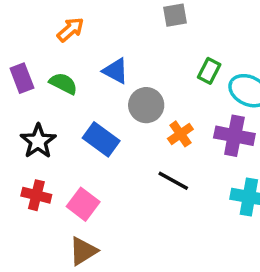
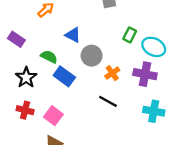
purple rectangle: (22, 78) -> (16, 39), turned -35
green semicircle: (63, 84) -> (49, 57), moved

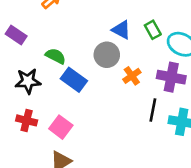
blue triangle: (73, 35) -> (121, 30), moved
green rectangle: (130, 35) -> (153, 30), turned -56
black star: (26, 77) -> (28, 81), turned 30
black line: (108, 101) -> (153, 110), moved, turned 72

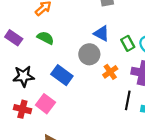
green rectangle: (153, 30) -> (128, 43), moved
green semicircle: (56, 56) -> (45, 38), moved
pink square: (61, 127) -> (45, 104), moved

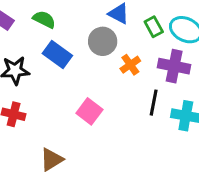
blue rectangle: (62, 75) -> (57, 54), moved
pink square: (45, 104) -> (89, 111), moved

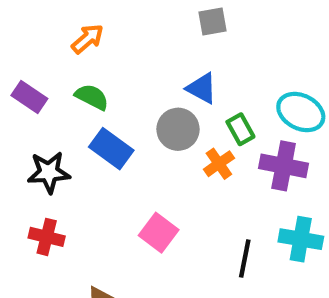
green rectangle: (154, 27) -> (240, 129), moved
black line: (154, 103) -> (245, 258), moved

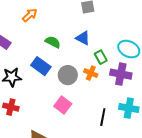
green semicircle: (92, 97) -> (53, 42), moved
gray circle: (178, 129) -> (68, 75), moved
orange cross: (219, 164) -> (91, 73), turned -32

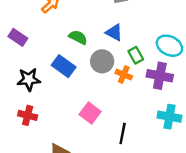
gray circle: (68, 75) -> (102, 61), moved
black line: (103, 117) -> (123, 133), moved

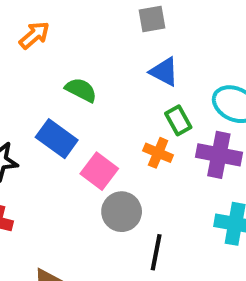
blue triangle: (114, 32) -> (164, 72), moved
gray circle: (102, 61) -> (122, 212), moved
pink square: (90, 113) -> (99, 171), moved

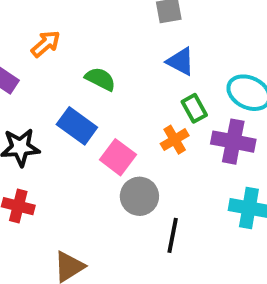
orange arrow: (34, 35) -> (46, 44), moved
orange cross: (158, 153) -> (175, 140), turned 36

